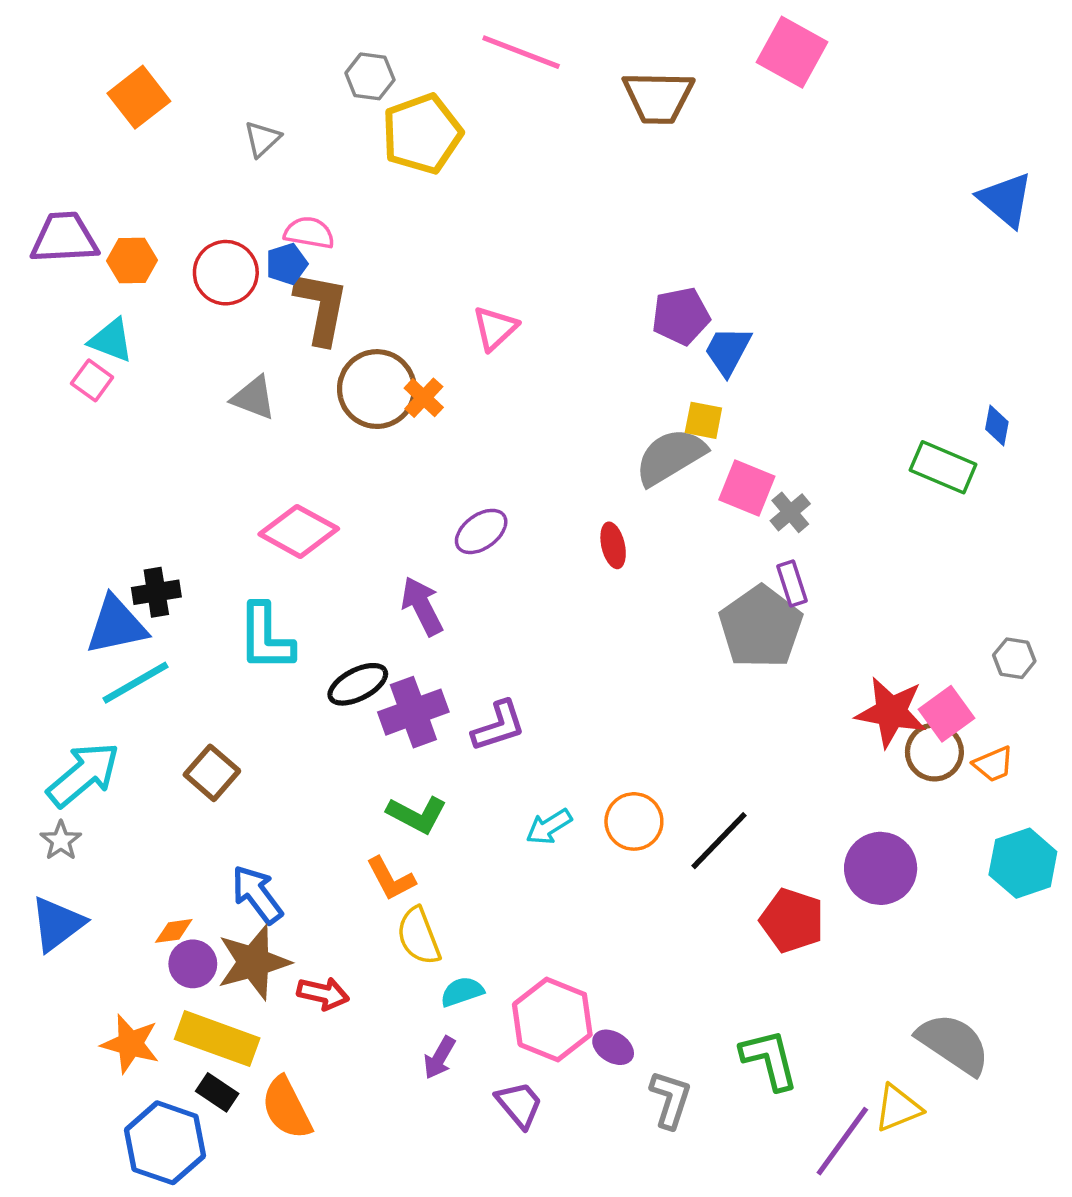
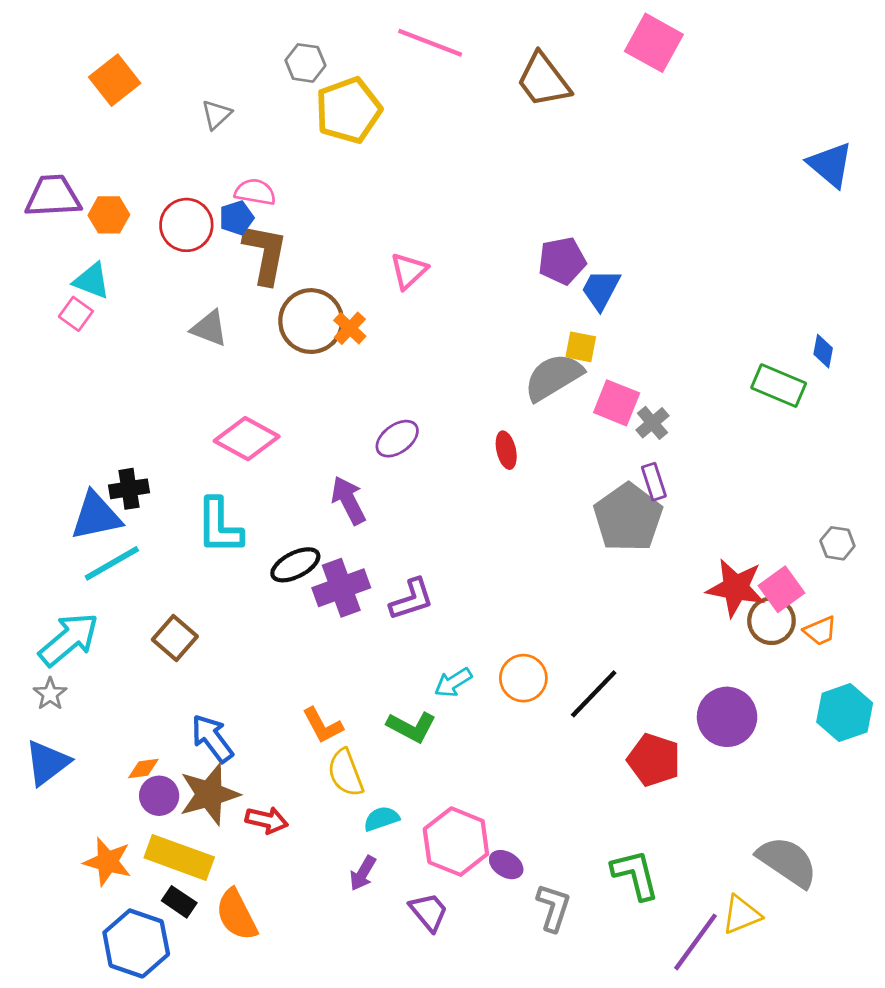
brown trapezoid: (658, 97) -> (543, 80), turned 52
green L-shape: (417, 815) -> (412, 727), moved

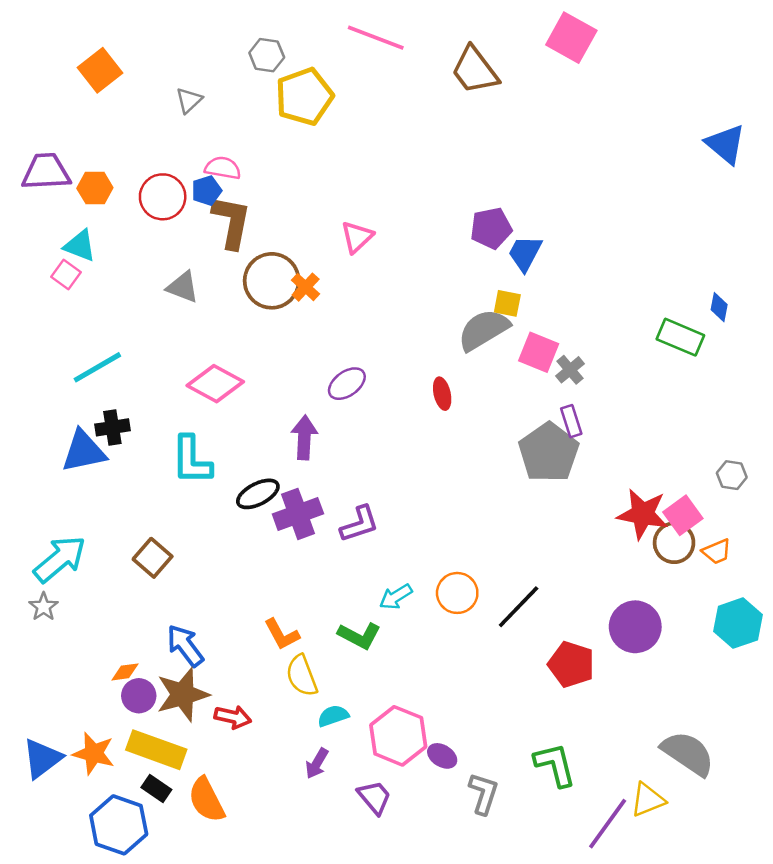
purple arrow: (348, 500) -> (304, 438), turned 30
cyan line: (112, 563) -> (97, 367), moved
blue triangle: (47, 763) -> (42, 758), moved

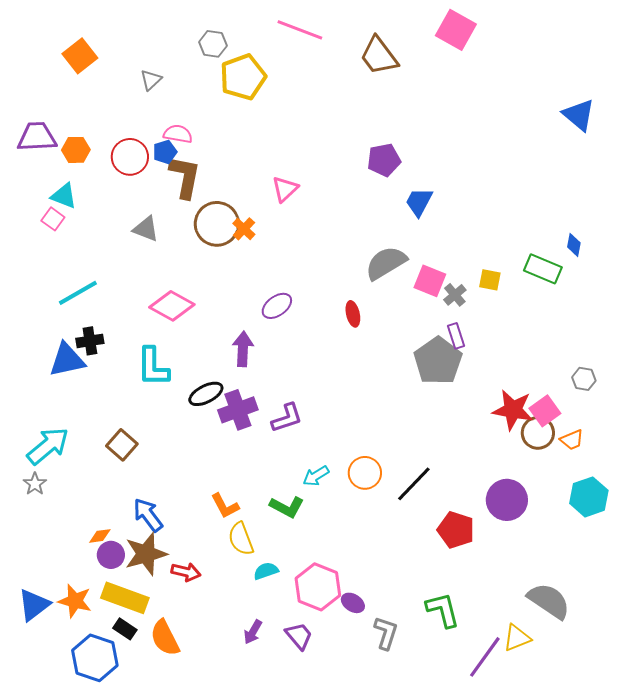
purple pentagon: (491, 228) -> (384, 160), moved
yellow square: (507, 303) -> (490, 280), moved
purple arrow: (317, 763) -> (253, 632), moved

